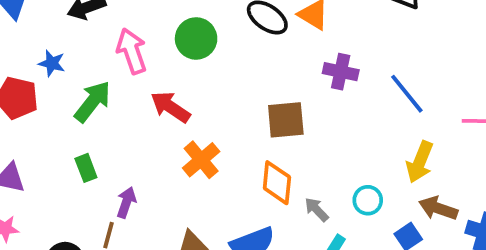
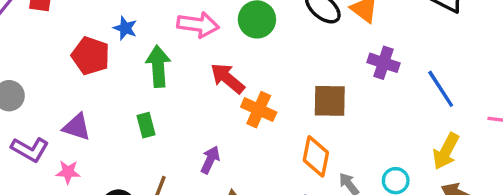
pink arrow: (132, 51) -> (198, 25), turned 111
green arrow: (93, 102) -> (158, 66), turned -48
orange cross: (201, 160) -> (259, 110), moved, turned -32
purple arrow: (126, 202) -> (210, 160), moved

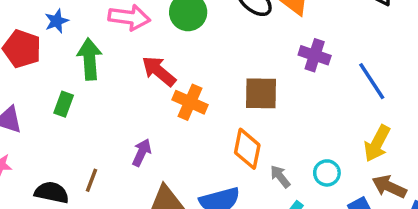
blue star: (125, 28) -> (57, 21), turned 30
green rectangle: (146, 125) -> (64, 104), moved, turned 35

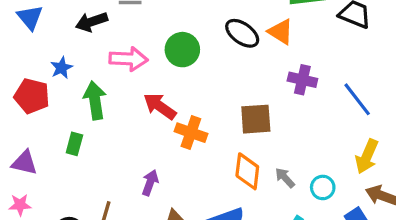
gray arrow: (280, 176) -> (285, 178), moved

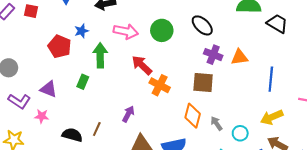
orange triangle: (281, 32) -> (239, 57), moved, turned -48
purple cross: (302, 80) -> (213, 55), moved
blue line: (357, 99) -> (271, 79), turned 35
yellow arrow: (367, 156) -> (272, 117), turned 35

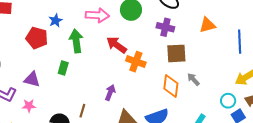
purple cross: (213, 55) -> (165, 27), moved
gray arrow: (216, 123) -> (193, 79), moved
cyan circle: (240, 133) -> (228, 101), moved

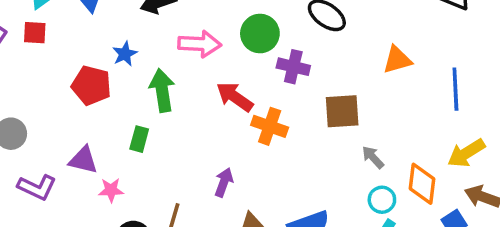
purple cross: (165, 27) -> (293, 67), moved
orange diamond: (171, 86) -> (422, 184), moved
cyan circle: (228, 101) -> (382, 200), moved
pink star: (29, 106) -> (111, 190), moved

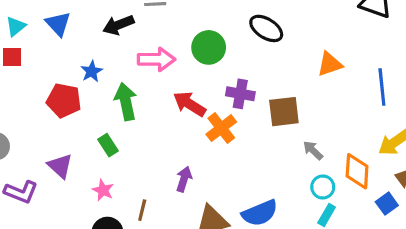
purple cross: (293, 67) -> (240, 94), moved
orange cross: (270, 126) -> (221, 128), turned 36
green rectangle: (139, 139) -> (108, 145), turned -45
purple triangle: (83, 160) -> (60, 166), turned 32
pink star: (111, 190) -> (103, 190), moved, turned 30

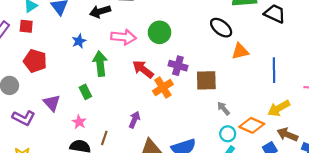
black ellipse: (266, 28) -> (221, 28), moved
red pentagon: (64, 101) -> (35, 61), moved
orange diamond: (357, 171) -> (252, 125), turned -75

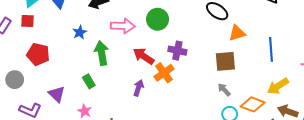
brown square: (206, 80) -> (225, 61), moved
purple arrow: (134, 120) -> (138, 88), moved

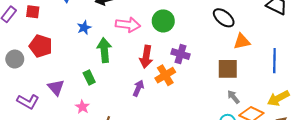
red arrow: (144, 56) -> (146, 57), turned -120
gray circle: (15, 80) -> (15, 59), moved
gray arrow: (224, 90) -> (233, 97), moved

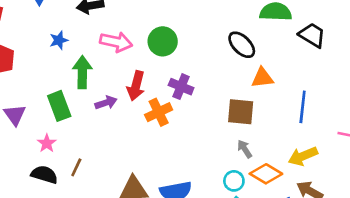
green rectangle: (89, 78) -> (59, 106), size x1.5
purple arrow: (138, 88) -> (106, 103), moved, turned 42

